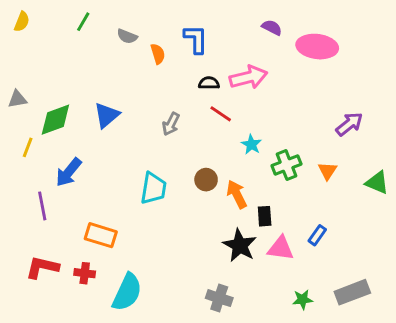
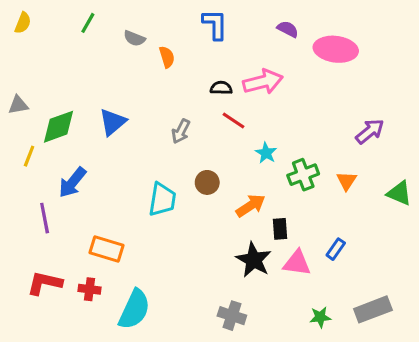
blue L-shape: (196, 39) -> (215, 24), moved
brown circle: (206, 180) -> (207, 182), moved
orange arrow: (237, 194) -> (251, 206), turned 84

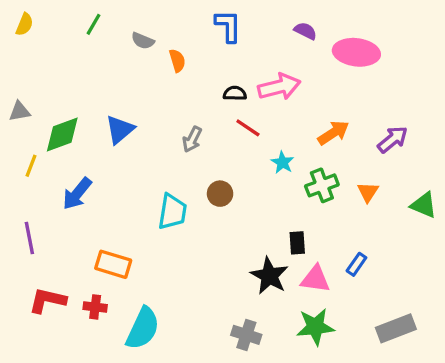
orange arrow: (251, 206) -> (333, 133), moved
purple line: (45, 218) -> (29, 238), moved
green star: (320, 317) -> (315, 327), moved, size x1.6

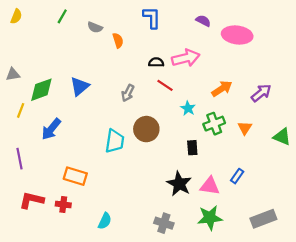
brown circle: (220, 194) -> (146, 129), size x1.5
black rectangle: (297, 243) -> (192, 148), moved
cyan semicircle: (143, 328) -> (105, 221), moved, size x0.6

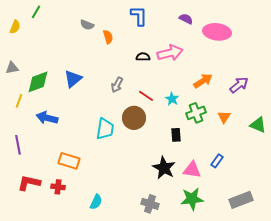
yellow semicircle: (16, 16) -> (15, 27), moved
green line: (62, 16) -> (36, 12), moved
red line: (165, 85) -> (146, 96), moved
blue arrow: (51, 129) -> (47, 118), turned 65

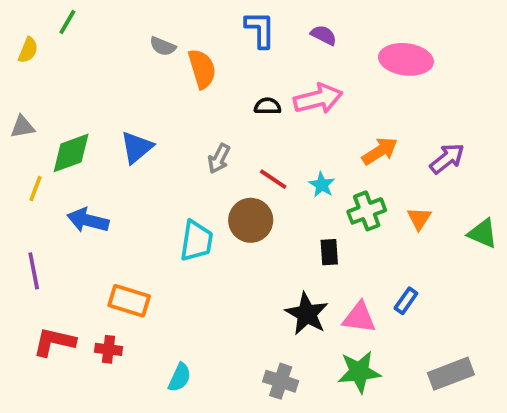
purple semicircle: (186, 19) -> (324, 35), moved
orange semicircle: (108, 37) -> (202, 69), size x1.5

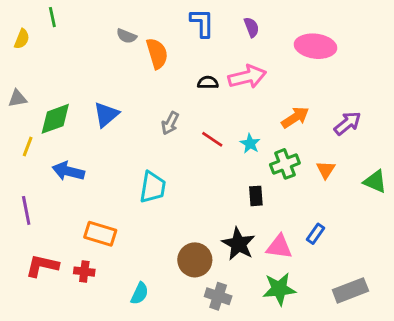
green line: (67, 22) -> (52, 17), turned -42
purple semicircle: (324, 35) -> (252, 27), turned 42
brown circle: (251, 220) -> (195, 260), moved

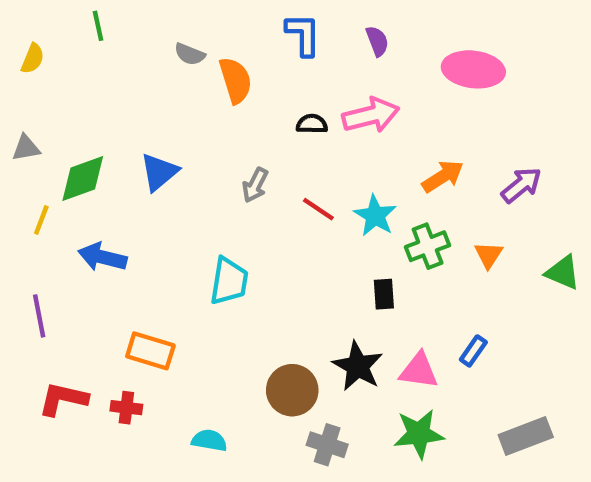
green line: (52, 17) -> (98, 26), moved
cyan star: (250, 144) -> (375, 216), size x1.4
cyan semicircle: (140, 293) -> (209, 440), turned -105

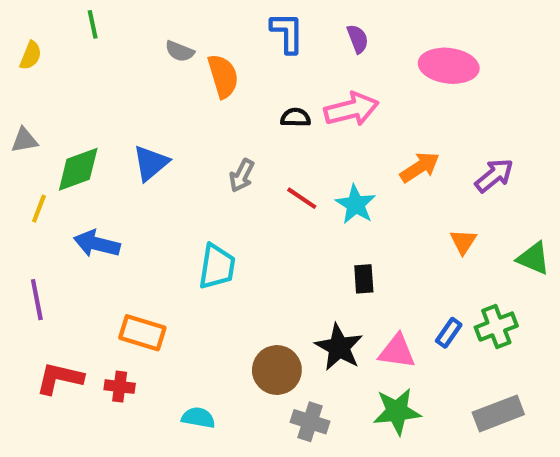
green cross: (428, 246) -> (496, 327), moved

